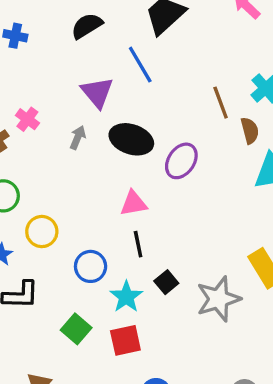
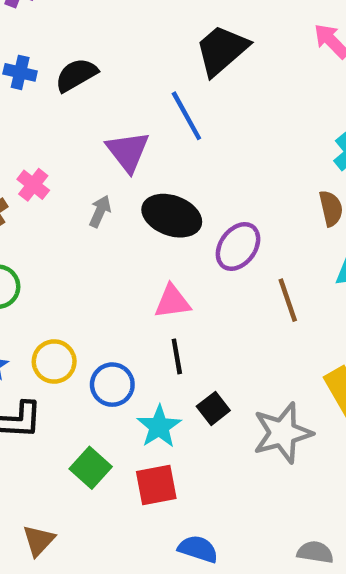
black semicircle: (87, 26) -> (76, 75), moved
brown line: (221, 103) -> (288, 300), moved
yellow circle: (42, 232) -> (54, 362), moved

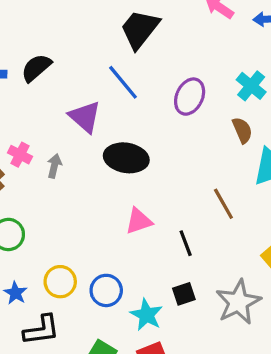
gray arrow: (100, 211) -> (54, 166), moved
purple ellipse: (238, 247) -> (190, 97), moved
black line: (177, 356) -> (186, 243), moved
black square: (213, 408) -> (184, 294), turned 30

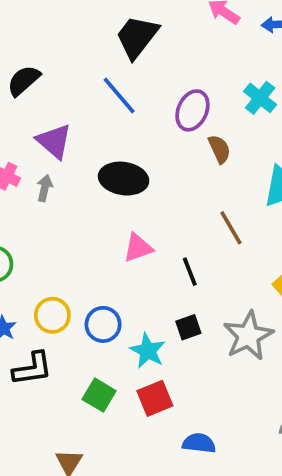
purple triangle: (85, 117) -> (54, 141), moved
brown semicircle: (242, 130) -> (219, 149), moved

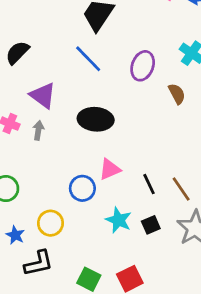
brown semicircle: (219, 149) -> (177, 94), moved
brown line: (231, 228) -> (181, 189), moved
blue circle: (103, 324) -> (82, 188), moved
cyan star: (148, 351) -> (119, 220), moved

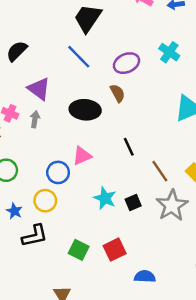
purple ellipse: (143, 66) -> (126, 63), turned 45
brown semicircle: (177, 94) -> (118, 93), moved
pink triangle: (110, 169) -> (82, 156), moved
black line: (149, 184) -> (129, 147), moved
blue circle: (82, 188) -> (58, 172), moved

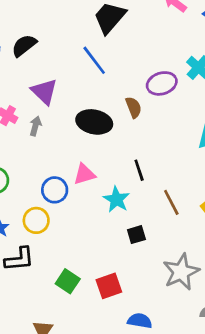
purple ellipse: (126, 63) -> (162, 83), moved
cyan star: (105, 198) -> (116, 199), moved
gray star: (172, 205) -> (181, 272), moved

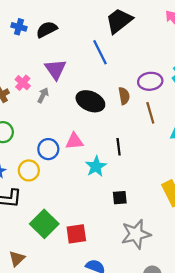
brown line: (171, 202) -> (150, 113), moved
black square: (136, 235) -> (120, 198), moved
green square: (68, 281) -> (44, 224), size x1.4

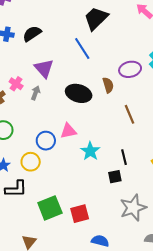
brown line: (150, 113) -> (129, 114), moved
black line: (119, 147) -> (124, 157), moved
green square: (44, 224) -> (50, 208), turned 30

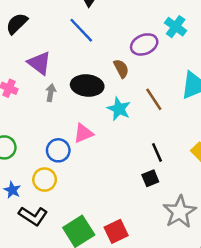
gray arrow: (36, 93) -> (51, 93), moved
cyan star: (90, 151) -> (119, 109), moved
black L-shape: (16, 189) -> (33, 216), turned 45

